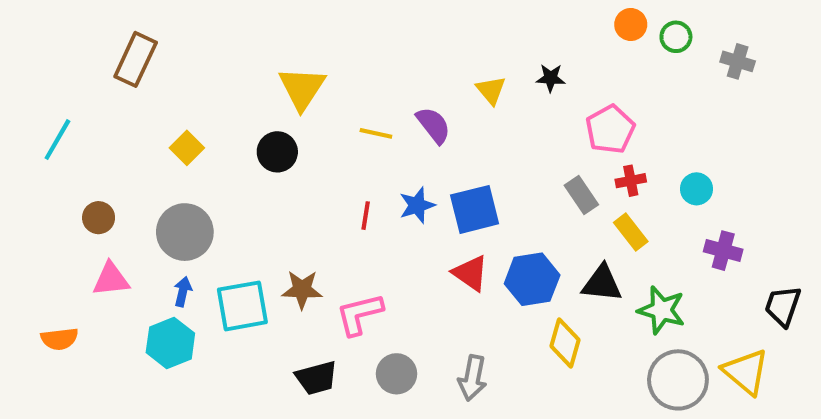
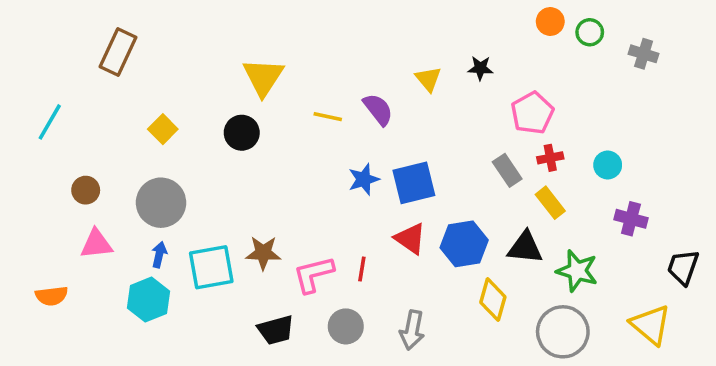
red line: (366, 216) -> (362, 269), moved
gray circle: (678, 380) -> (563, 332), moved

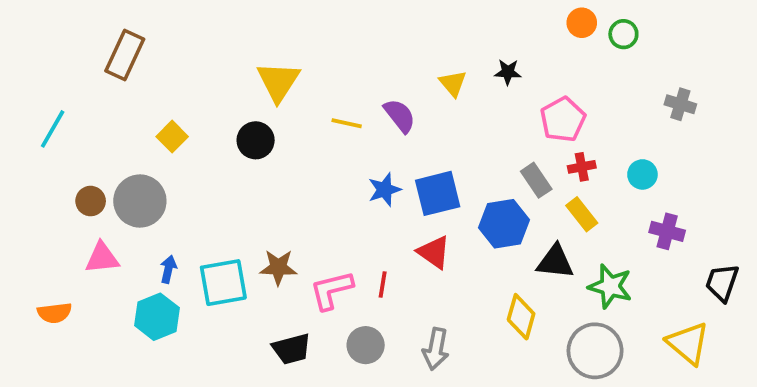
gray cross: (644, 54) -> (680, 104), moved
gray circle: (161, 203) -> (140, 201), moved
blue hexagon: (464, 244) -> (504, 224), moved

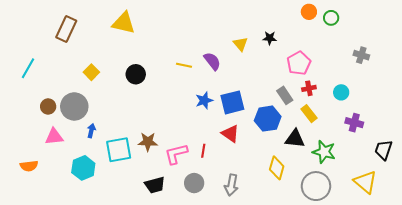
yellow triangle: (278, 82) -> (124, 23), moved, turned -50
blue arrow: (168, 269) -> (91, 131), moved

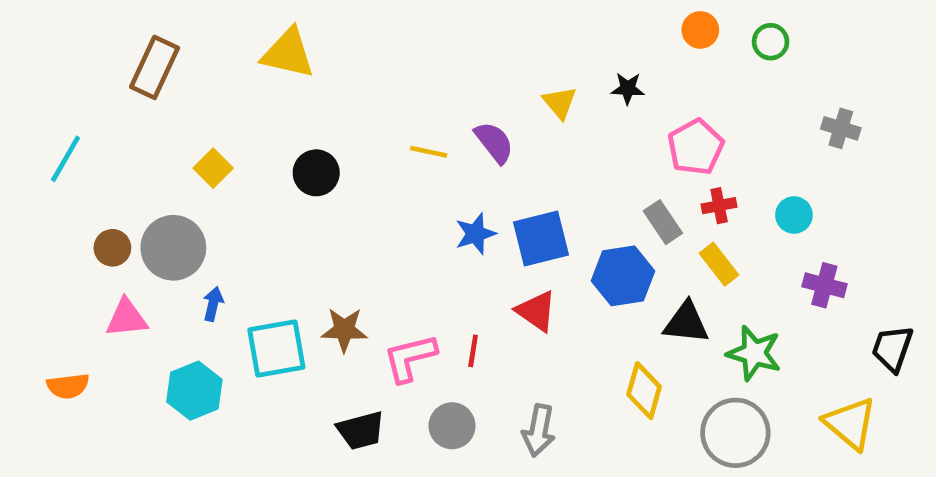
orange circle: (309, 12) -> (700, 30), moved

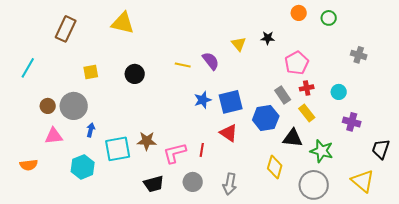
yellow square: (213, 168) -> (91, 72), turned 35

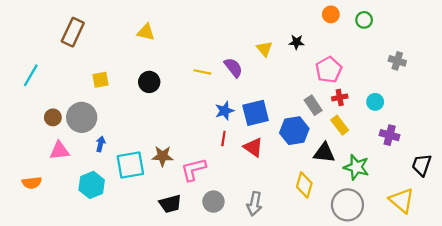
yellow triangle: (123, 23) -> (146, 32), moved, size x0.7
red line: (202, 150) -> (223, 138), moved

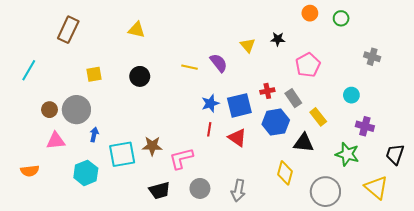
red cross: (340, 97) -> (267, 91), moved
green star: (356, 167) -> (347, 154), moved

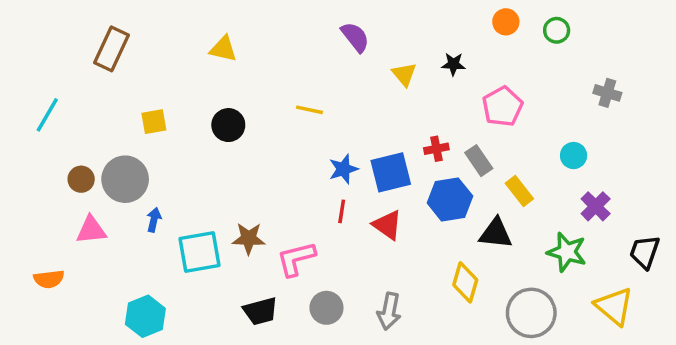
purple semicircle: (219, 63) -> (355, 37), moved
purple cross: (365, 126) -> (596, 206), turned 30
cyan hexagon: (86, 173) -> (145, 316), moved

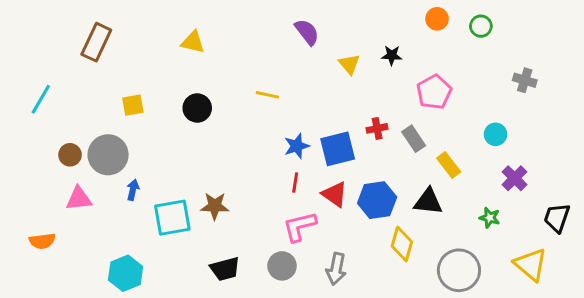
blue hexagon: (450, 200) -> (377, 200), moved
green star: (567, 252) -> (490, 218), size x0.6
pink L-shape: (296, 259) -> (300, 226), moved

